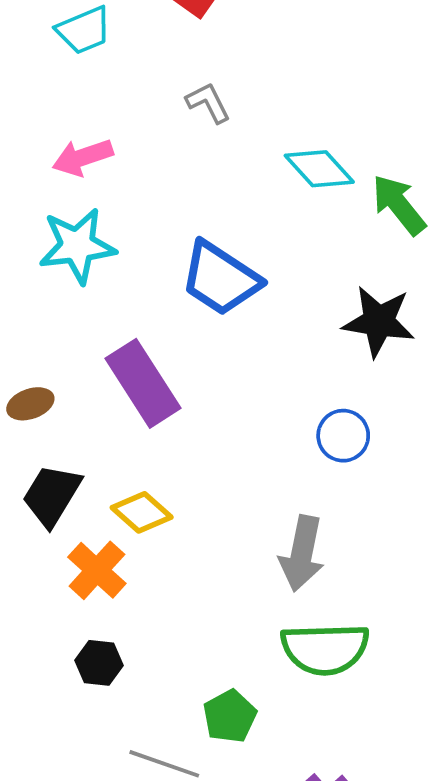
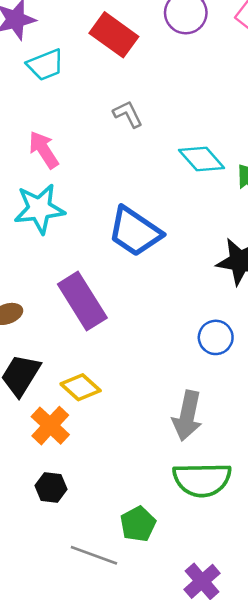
pink arrow: (83, 157) -> (44, 150), turned 75

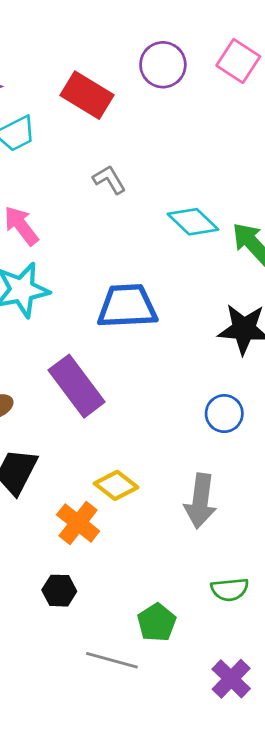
blue trapezoid: (135, 232) -> (127, 306), turned 148
yellow diamond: (81, 387) -> (116, 485), moved
orange cross: (50, 426) -> (78, 523), moved
green semicircle: (202, 480) -> (230, 589), moved, size x0.6

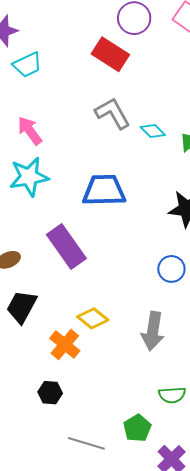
red rectangle: (87, 95) -> (110, 54), moved
gray L-shape: (109, 180) -> (113, 113), moved, size x1.5
cyan diamond: (193, 222) -> (153, 131), size x0.7
green pentagon: (157, 622) -> (137, 428), moved

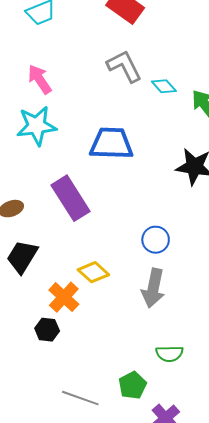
blue circle: (171, 269) -> (156, 240), moved
black hexagon: (50, 393) -> (47, 330), moved

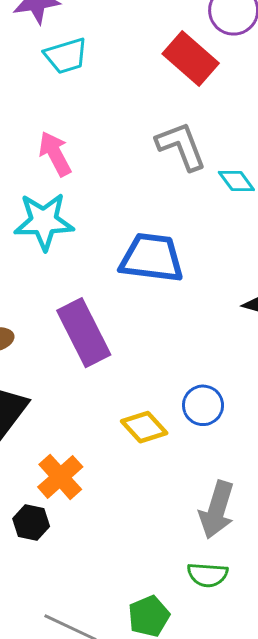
yellow diamond: (93, 272) -> (144, 427), moved
gray arrow: (153, 288) -> (217, 510), moved

